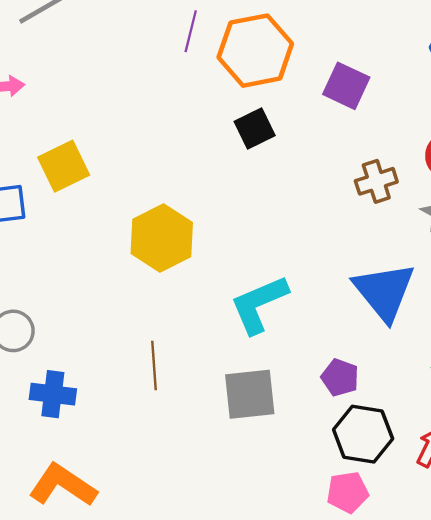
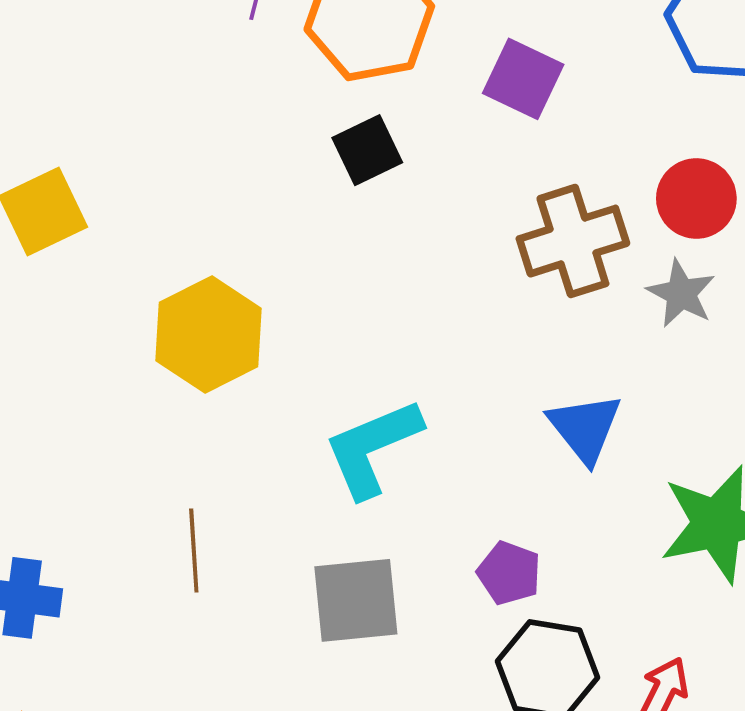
brown cross: (376, 181) -> (573, 241), size x1.5
blue triangle: (384, 292) -> (585, 428), size x0.7

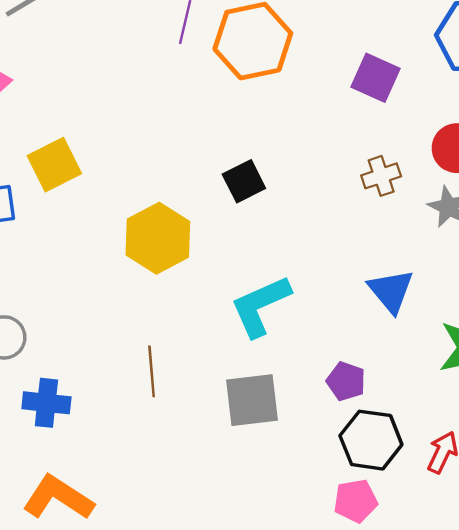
purple square: (523, 79) -> (375, 78), moved
black square: (367, 150) -> (244, 181), moved
brown cross: (573, 241) -> (381, 176), size x0.6

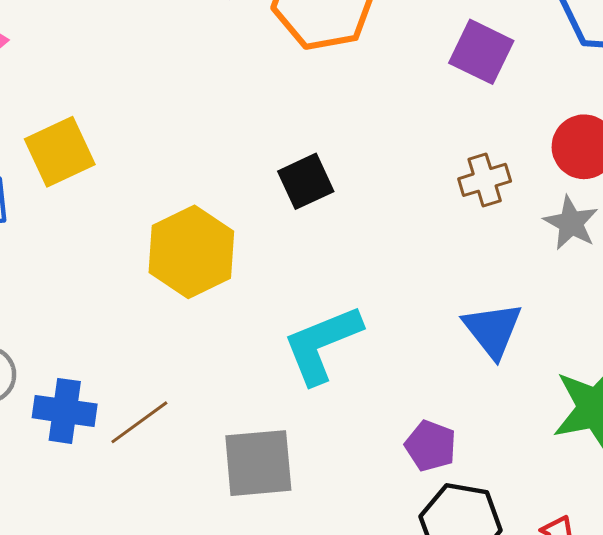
brown line: (152, 371) -> (139, 422), moved, turned 57
gray square: (252, 400) -> (258, 463), moved
blue cross: (46, 403) -> (65, 411), moved

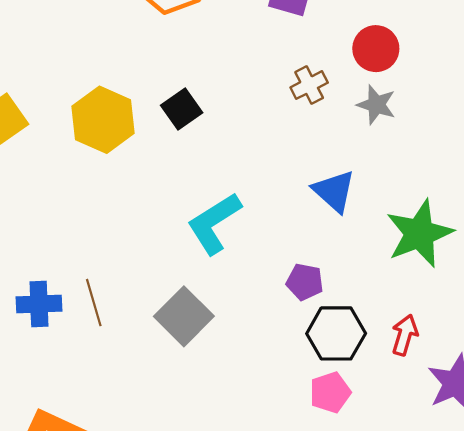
yellow hexagon: (191, 252) -> (103, 120), moved
brown line: (139, 422) -> (94, 303), turned -60
gray square: (258, 463) -> (184, 316), turned -30

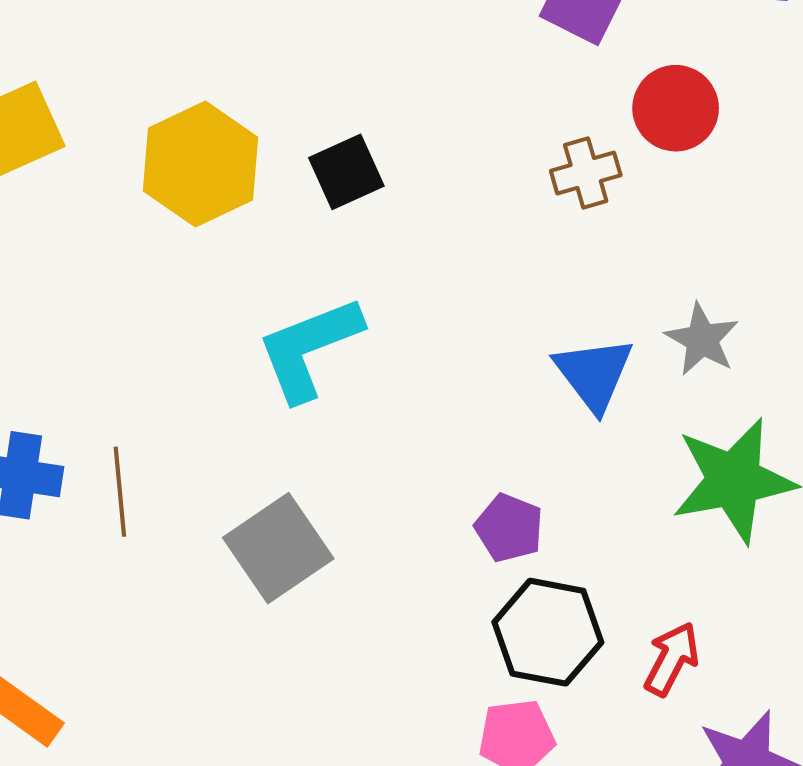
red circle: (376, 49) -> (676, 108), moved
gray star: (376, 105) -> (702, 339), moved
cyan L-shape: (214, 223) -> (309, 348), moved

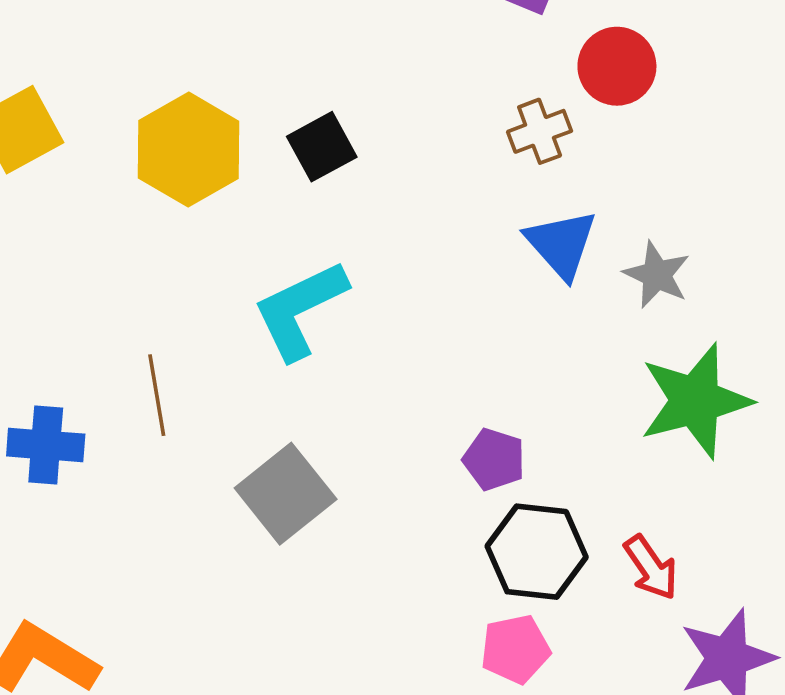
blue triangle: (594, 374) -> (561, 244), moved
brown line: (120, 492) -> (157, 395), moved
red arrow: (672, 659) -> (651, 567), turned 122

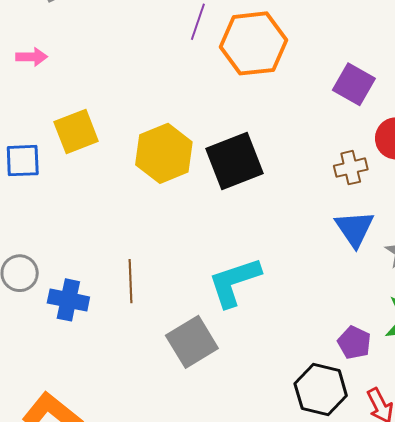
black square: (322, 147) -> (235, 161), size x1.6
cyan L-shape: (300, 310) -> (234, 282), moved
purple pentagon: (494, 459) -> (354, 343), moved

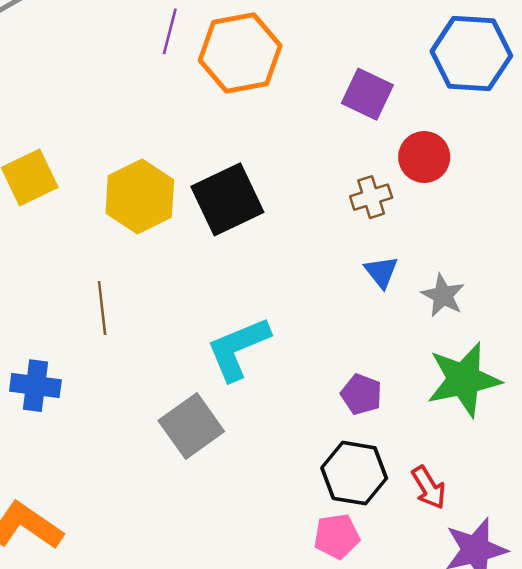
blue triangle: (355, 229) -> (381, 272), size x0.7
brown line: (131, 281) -> (102, 308), moved
purple pentagon: (354, 343) -> (361, 394), moved

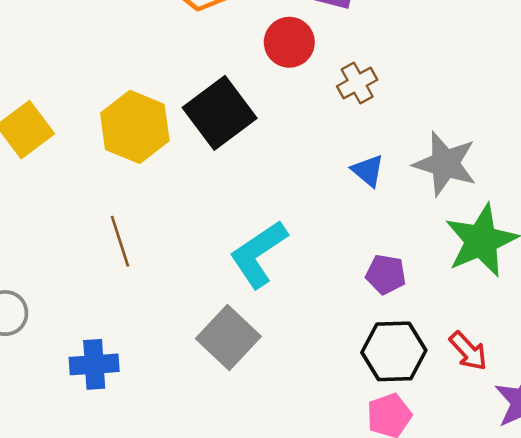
red circle: (424, 157) -> (289, 42), moved
blue triangle: (381, 272) -> (368, 171), moved
gray star: (443, 295) -> (445, 164), size x1.5
blue cross: (35, 386) -> (94, 364), moved

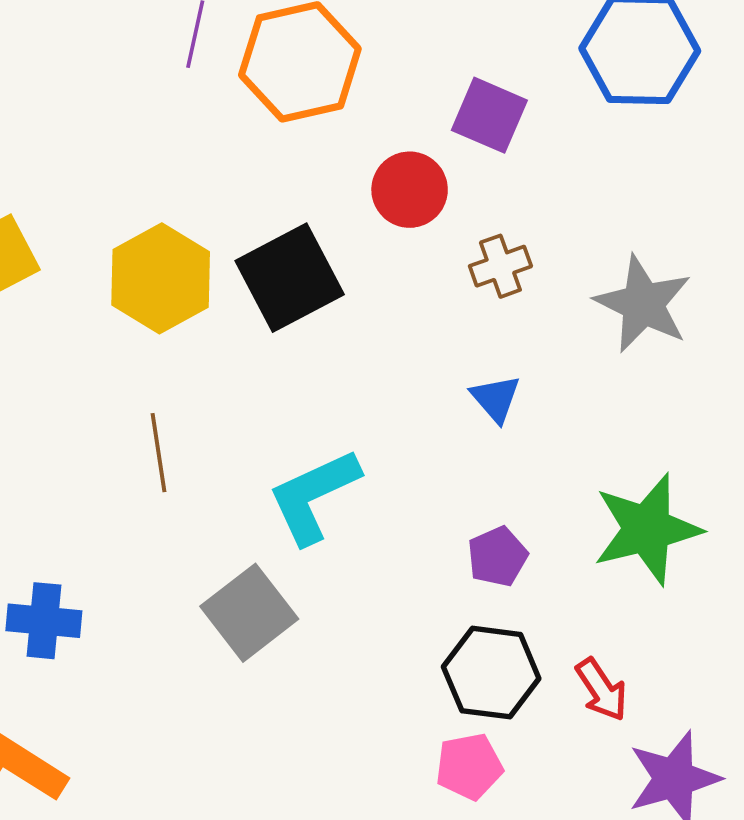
gray star: (445, 164) -> (643, 304), moved
brown line: (120, 241) -> (159, 453), moved
purple pentagon: (386, 274) -> (497, 557), turned 30

